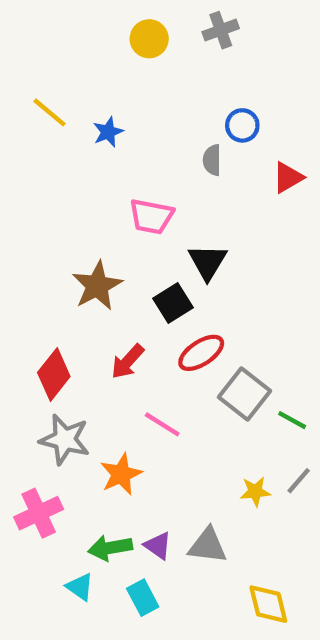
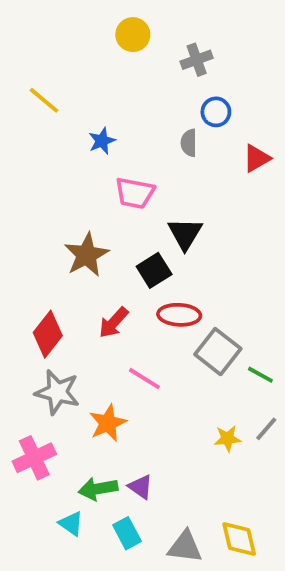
gray cross: (221, 30) -> (197, 60), moved
blue star: (108, 132) -> (102, 141), moved
red ellipse: (201, 353) -> (179, 315), turned 36
gray triangle: (208, 546) -> (185, 547), moved

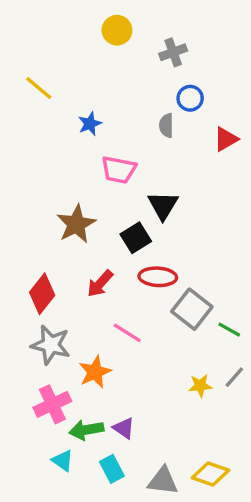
pink cross: (34, 458) -> (52, 404), moved
yellow diamond: (239, 539) -> (211, 474), turned -57

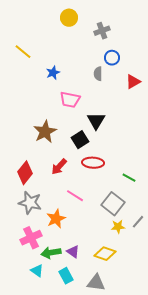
gray square: (192, 309) -> (113, 204), moved
green line: (229, 330) -> (129, 178), moved
yellow diamond: (211, 474) -> (105, 254), moved

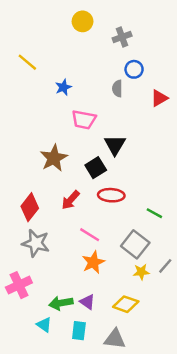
orange star: (56, 219) -> (93, 262), moved
pink cross: (31, 238) -> (19, 285), moved
cyan rectangle: (66, 276) -> (79, 331), turned 35

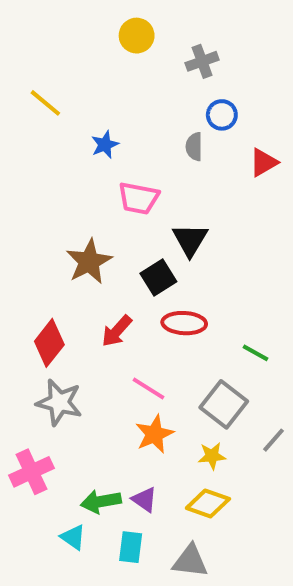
yellow star: (141, 272) -> (212, 456), moved

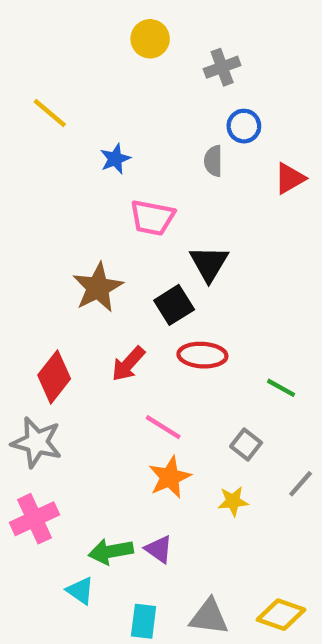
gray star: (59, 402) -> (37, 442), moved
gray square: (224, 404) -> (246, 445), size x0.6
yellow diamond: (208, 504) -> (281, 615), moved
cyan rectangle: (131, 547) -> (144, 621), moved

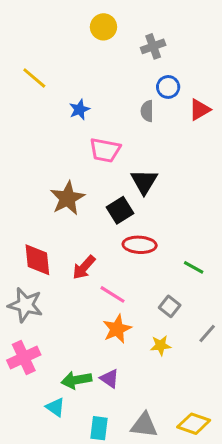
red triangle: (290, 178) -> (200, 110), moved
red arrow: (128, 364) -> (84, 267), moved
red diamond: (54, 377) -> (37, 260), turned -44

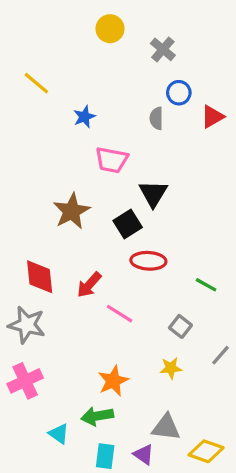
gray cross: (153, 46) -> (163, 49), turned -30
orange star: (117, 329) -> (113, 381), moved
purple triangle: (109, 379) -> (144, 454), moved
green arrow: (76, 380) -> (97, 416), moved
gray triangle: (144, 425) -> (166, 427), moved

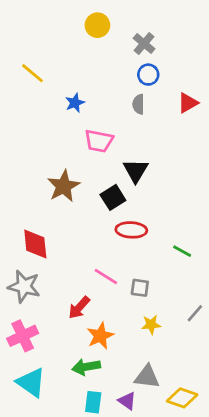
blue circle: (179, 93) -> (148, 75), moved
red arrow: (89, 285) -> (79, 308), moved
gray square: (180, 326) -> (140, 288), moved, turned -30
cyan triangle: (59, 434) -> (31, 382), moved, size x1.6

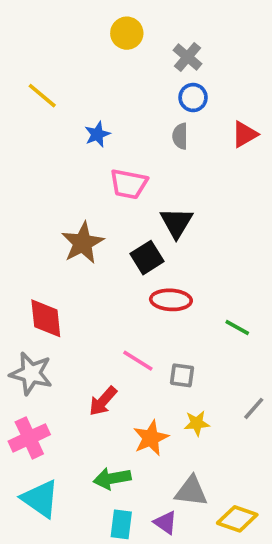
orange star: (100, 336) -> (151, 438), moved

